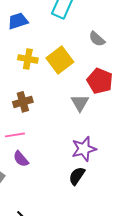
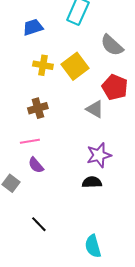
gray semicircle: (97, 39) -> (112, 45), size x1.4
gray triangle: (80, 103) -> (95, 109), turned -30
black semicircle: (77, 176) -> (92, 182), turned 54

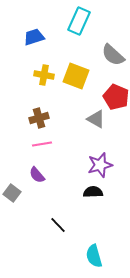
yellow square: (75, 66) -> (76, 76), turned -32
pink line: (30, 141) -> (42, 144), moved
black line: (39, 224) -> (58, 225), moved

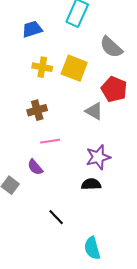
pink line: (42, 144) -> (50, 141), moved

